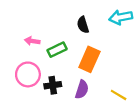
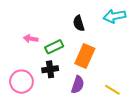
pink circle: (28, 74) -> (21, 82), moved
black cross: (53, 85) -> (50, 69), moved

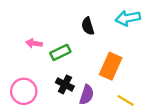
orange rectangle: (85, 56) -> (111, 66), moved
black cross: (50, 69) -> (65, 84), moved, turned 35

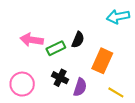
black semicircle: (88, 26) -> (78, 40), moved, turned -140
pink arrow: (34, 43) -> (32, 40), size x1.5

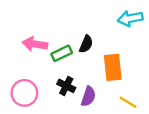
orange rectangle: (102, 61) -> (113, 67), turned -30

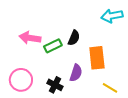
black cross: (66, 86) -> (55, 85), moved
purple semicircle: (88, 96) -> (76, 73), moved

